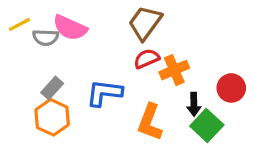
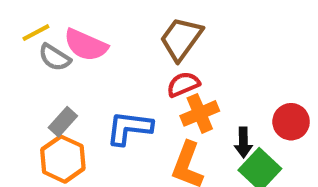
yellow line: (20, 24) -> (36, 33), moved
gray semicircle: (46, 37) -> (55, 57), turned 30
orange cross: (174, 70) -> (200, 113), moved

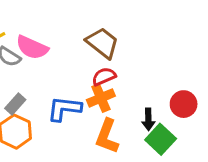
brown trapezoid: (181, 39) -> (102, 43), turned 92
orange cross: (200, 113) -> (101, 98), moved

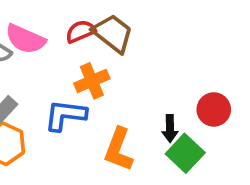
red semicircle: (104, 77) -> (80, 31), moved
orange cross: (101, 98) -> (92, 81), moved

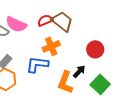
red circle: (214, 109) -> (95, 49), moved
black arrow: (170, 129) -> (79, 71), moved, turned -136

